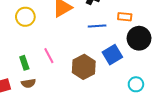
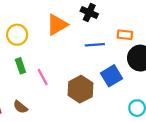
green rectangle: (24, 63) -> (20, 66), moved
brown semicircle: (28, 83) -> (20, 107), turned 48

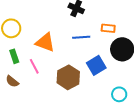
orange triangle: (57, 25) -> (45, 42), moved, turned 50
brown semicircle: (20, 107) -> (12, 81), moved

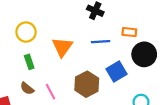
orange triangle: (45, 42) -> (62, 47), turned 45
pink line: (34, 66) -> (51, 92), moved

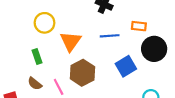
yellow circle: (26, 32) -> (44, 23), moved
brown hexagon: (87, 84) -> (82, 73), moved

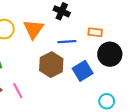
orange triangle: (71, 41) -> (33, 29), moved
brown hexagon: (82, 73) -> (51, 65), moved

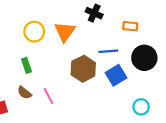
orange rectangle: (95, 32) -> (130, 26), moved
blue line: (67, 42) -> (108, 51), moved

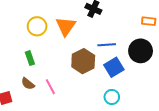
orange rectangle: (130, 26) -> (149, 21), moved
cyan circle: (141, 107) -> (112, 97), moved

